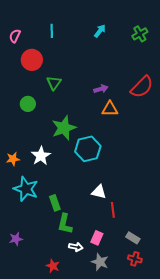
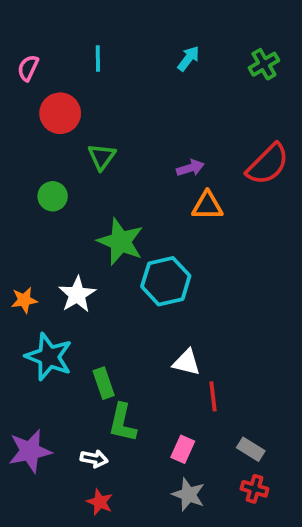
green star: (64, 128) -> (121, 242), turned -30
purple star: (16, 239) -> (30, 451), size x1.6
white arrow: (76, 247) -> (94, 459), moved

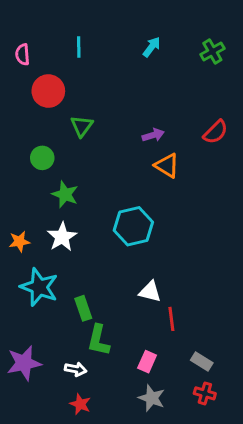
pink semicircle: (28, 68) -> (22, 55), turned -30
red semicircle: (268, 164) -> (215, 132), size x0.7
orange triangle: (207, 206) -> (167, 165), turned 32
green star: (121, 242) -> (65, 194), moved, size x0.7

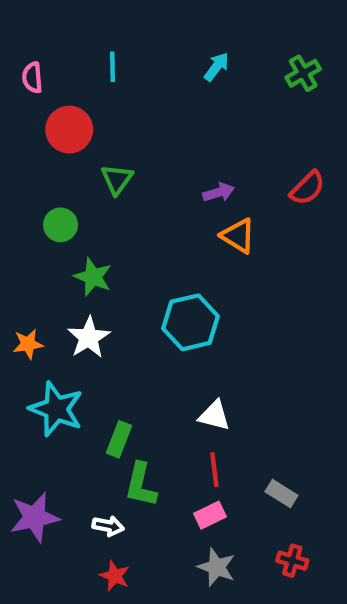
green rectangle: (83, 308) -> (119, 439), turned 40
red line: (171, 319) -> (214, 470), moved
pink rectangle: (147, 362) -> (210, 515), turned 40
gray rectangle: (202, 362) -> (281, 493), moved

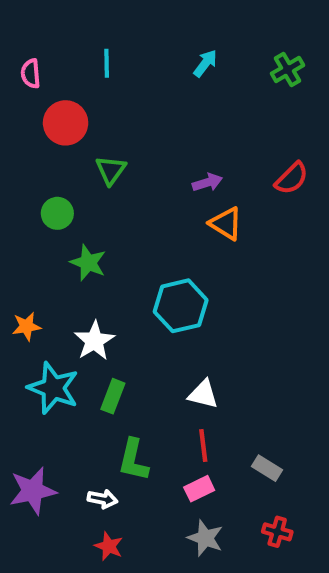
white star: (89, 338) -> (94, 341), moved
green rectangle: (119, 439) -> (113, 396), moved

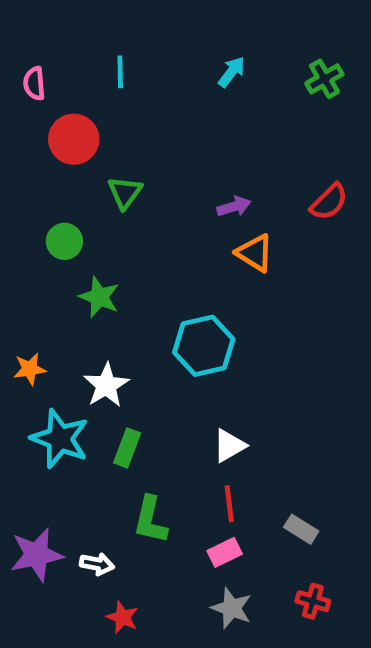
white triangle: (203, 394) -> (229, 446), turned -44
white arrow: (103, 499) -> (97, 564), moved

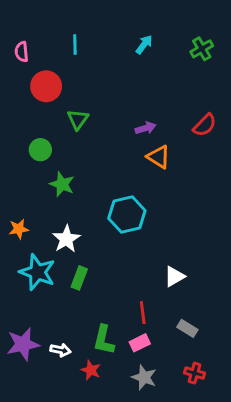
white triangle: (229, 446) -> (174, 276), moved
green L-shape: (150, 520) -> (104, 340), moved
red star: (122, 617) -> (91, 370), moved

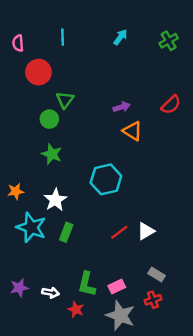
green circle: (40, 150) -> (49, 119), moved
red line: (143, 313) -> (119, 232), moved, turned 60
purple star: (23, 344) -> (19, 288), size x0.7
red cross: (195, 373) -> (153, 300), moved, turned -35
gray star: (144, 377) -> (120, 315), size x1.4

